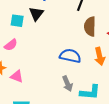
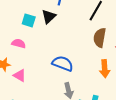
pink semicircle: (11, 45) -> (19, 43), turned -136
blue semicircle: (70, 56) -> (63, 64), moved

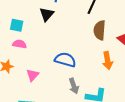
cyan square: (29, 20) -> (17, 25), moved
pink triangle: (20, 75) -> (33, 75), moved, turned 48

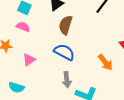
brown semicircle: (100, 30) -> (66, 25), moved
orange arrow: (108, 61) -> (105, 62), turned -42

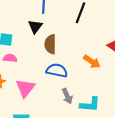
pink triangle: (29, 60) -> (25, 88), size x1.5
orange arrow: (105, 62) -> (92, 62), moved

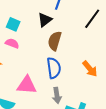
blue semicircle: (57, 71) -> (54, 68), turned 55
pink triangle: (25, 88) -> (27, 85), moved, turned 40

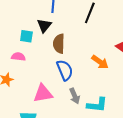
cyan square: (13, 24) -> (26, 36), moved

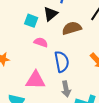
brown semicircle: (59, 44) -> (72, 28), moved, turned 60
pink semicircle: (18, 57) -> (41, 42), moved

